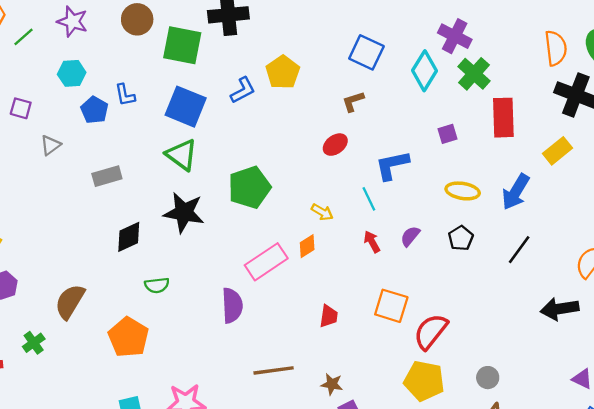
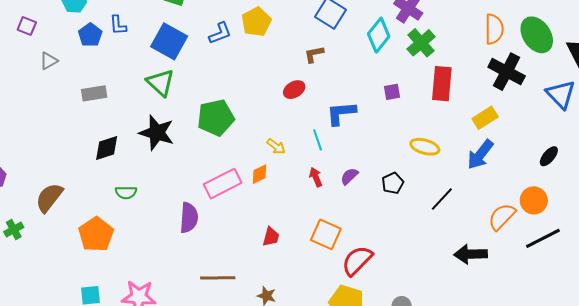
yellow ellipse: (463, 191) -> (425, 147), moved
blue arrow: (516, 192) -> (480, 154), moved

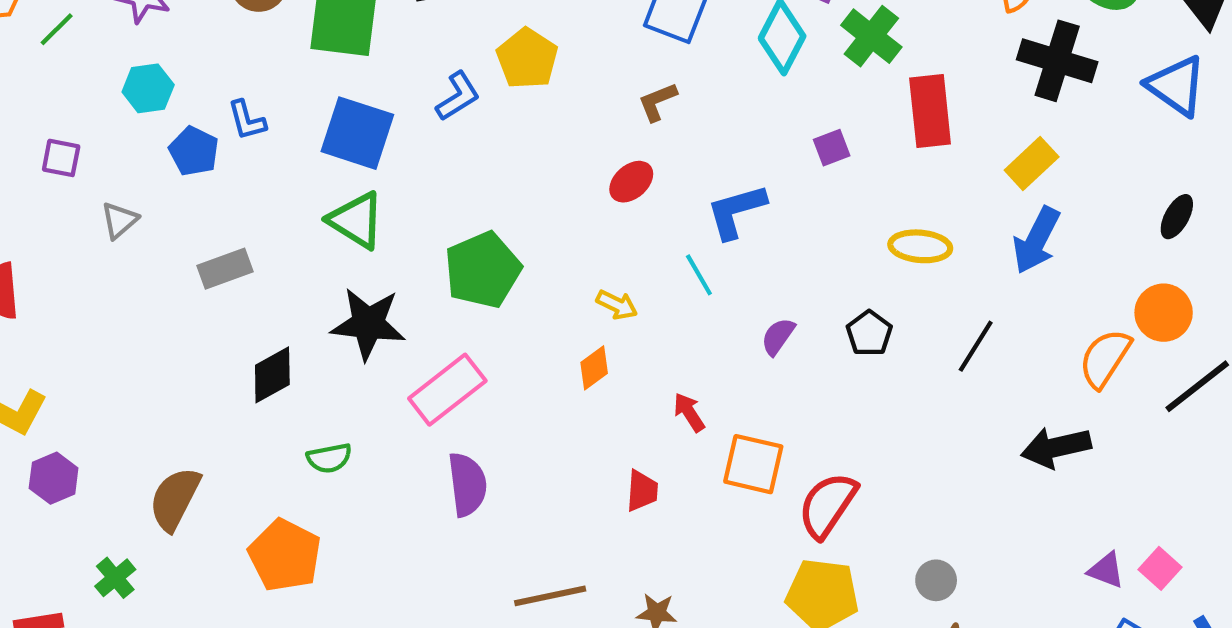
red arrow: (316, 177) -> (689, 412), moved
pink rectangle: (223, 184) -> (447, 390), moved

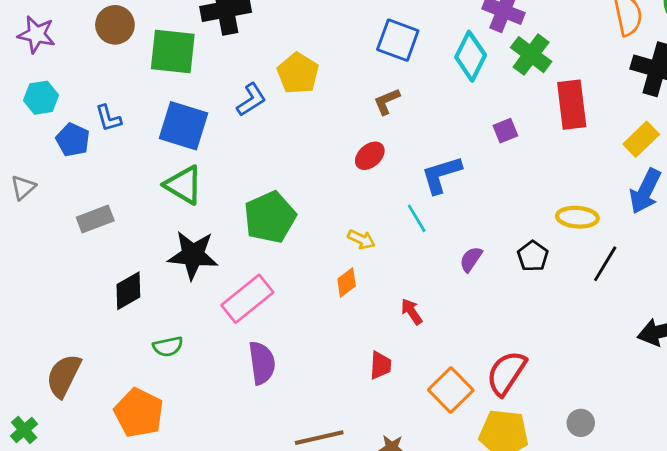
yellow ellipse: (920, 246) -> (577, 217), moved
orange square: (753, 464) -> (451, 390), moved, turned 33

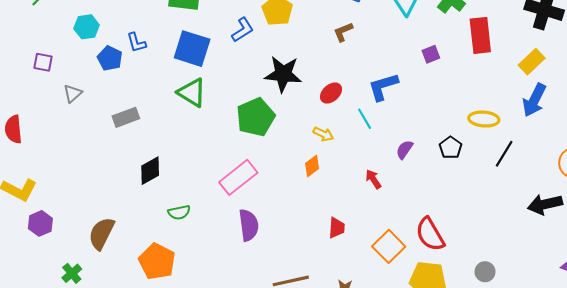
red ellipse: (370, 156) -> (331, 93), moved
black star: (193, 255) -> (283, 74), moved
red arrow: (412, 312) -> (373, 179), moved
red semicircle: (506, 373) -> (430, 234), turned -64

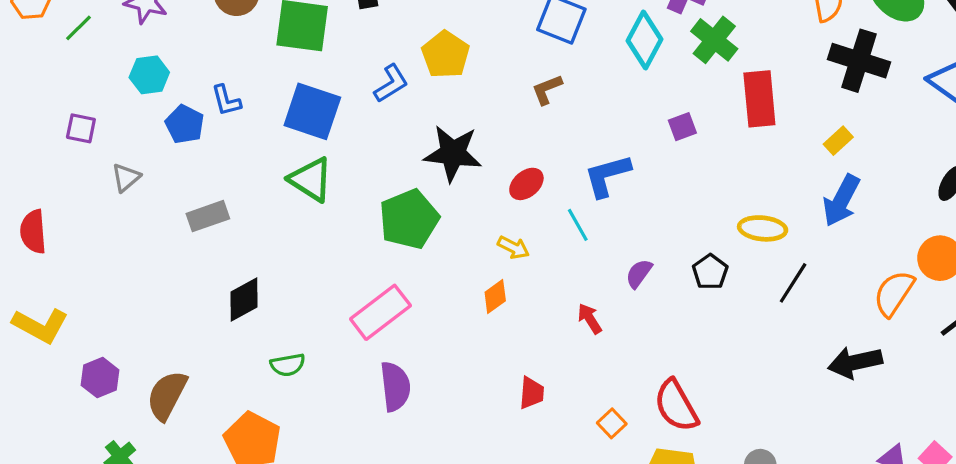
yellow rectangle: (532, 62) -> (838, 141), size x0.7
purple hexagon: (40, 223) -> (100, 378), moved
orange square: (389, 246) -> (612, 423), size x0.6

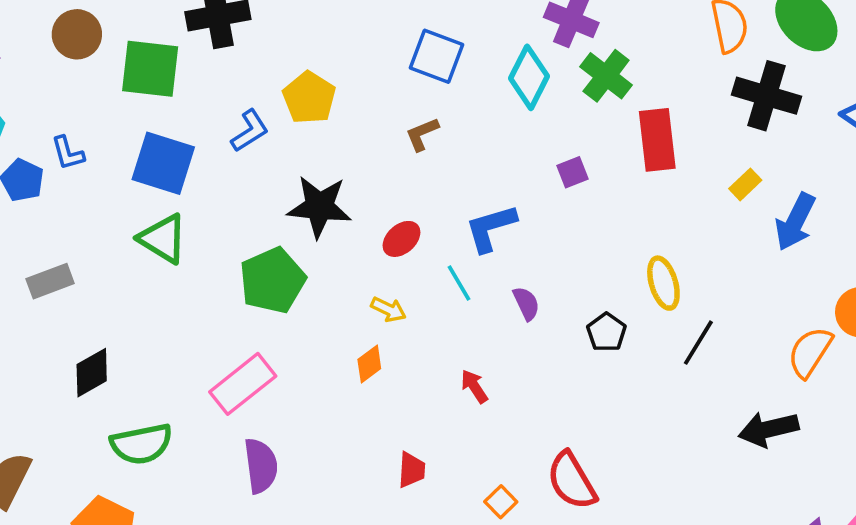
blue arrow: (841, 201) -> (795, 222), moved
yellow ellipse: (763, 228) -> (663, 283), turned 69
purple semicircle: (639, 274) -> (526, 303), moved, turned 120
green semicircle: (288, 365) -> (141, 444), size x1.6

